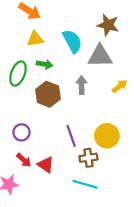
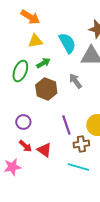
green arrow: (45, 64) -> (43, 63), turned -40
gray arrow: (82, 85) -> (75, 81), turned -35

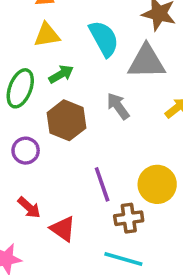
purple circle: (23, 122) -> (26, 151), moved
red arrow: (25, 146) -> (29, 207), moved

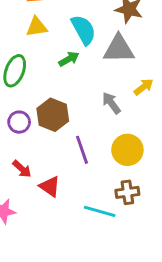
green arrow: (61, 74) -> (69, 59), moved
gray arrow: (118, 106) -> (111, 103), moved
brown hexagon: (66, 120) -> (53, 115), moved
brown cross: (129, 218) -> (127, 192), moved

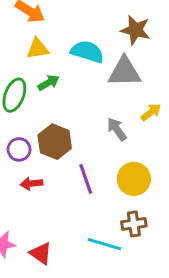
cyan semicircle: (84, 30) -> (87, 52), turned -44
green arrow: (69, 59) -> (49, 83), moved
red arrow: (22, 169) -> (31, 184), moved, turned 132
red triangle: (50, 186) -> (41, 253), moved

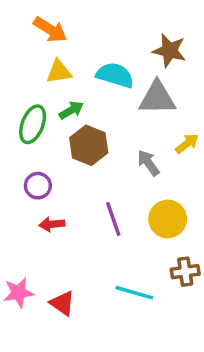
brown hexagon: (55, 142) -> (89, 145), moved
brown cross: (134, 224) -> (185, 272), moved

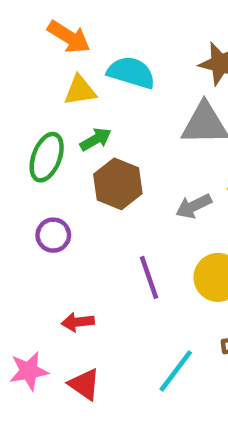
cyan semicircle: (115, 75) -> (131, 73), moved
gray arrow: (148, 163) -> (194, 206), turned -80
red arrow: (52, 224) -> (78, 322), moved
cyan line: (134, 293) -> (176, 371), turned -69

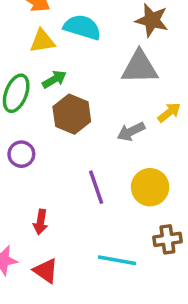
red arrow: (78, 322) -> (41, 222), turned -75
cyan line: (176, 371) -> (117, 260), turned 63

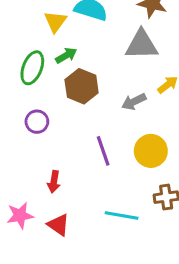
yellow triangle: (42, 41) -> (55, 22), turned -45

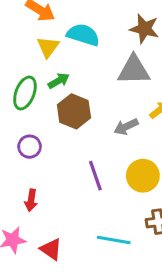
red arrow: (54, 182) -> (31, 200), moved

